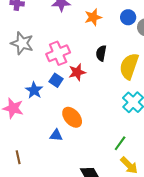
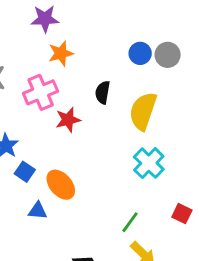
orange star: (93, 17) -> (61, 53), moved
blue circle: (128, 17) -> (140, 53), moved
blue square: (56, 80) -> (25, 172), moved

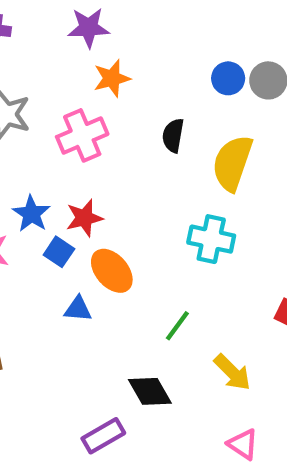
red star: (68, 120) -> (84, 218), moved
cyan cross: (149, 163) -> (211, 239), moved, turned -32
green line: (130, 222) -> (177, 326), moved

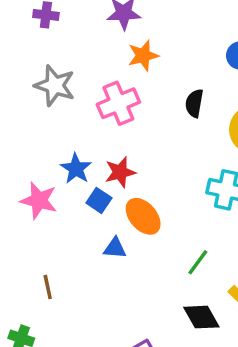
black diamond: (150, 391) -> (201, 317), moved

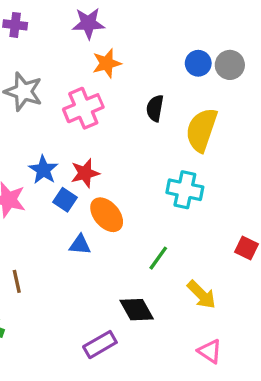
black diamond: (201, 317) -> (137, 310), moved

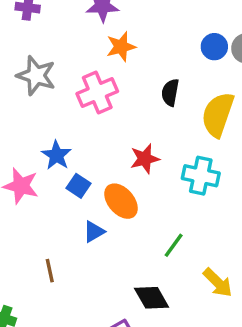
red star: (85, 173) -> (145, 159), moved
blue triangle: (80, 245) -> (94, 232), turned -35
brown line: (17, 281) -> (50, 271), moved

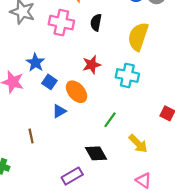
pink cross: (97, 92) -> (61, 23), turned 35
black semicircle: (170, 92) -> (96, 23), moved

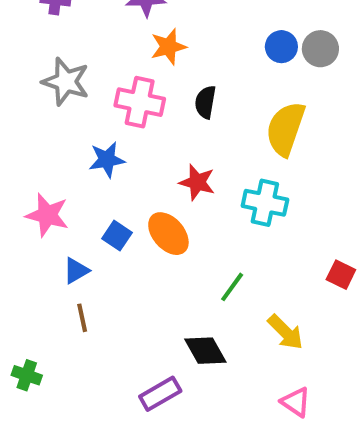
blue star: (35, 63) -> (107, 160), moved, turned 30
red star: (92, 65) -> (197, 182), turned 30
blue square: (49, 82) -> (117, 236), moved
blue triangle: (59, 111) -> (76, 271), moved

